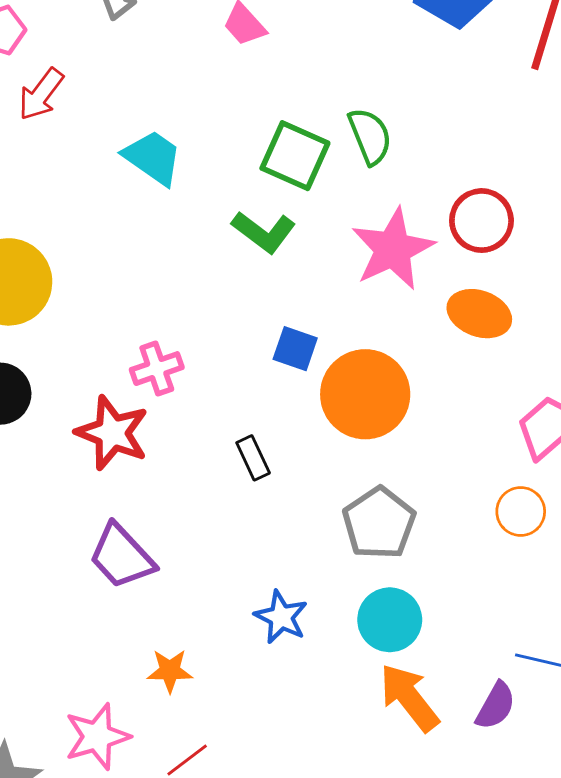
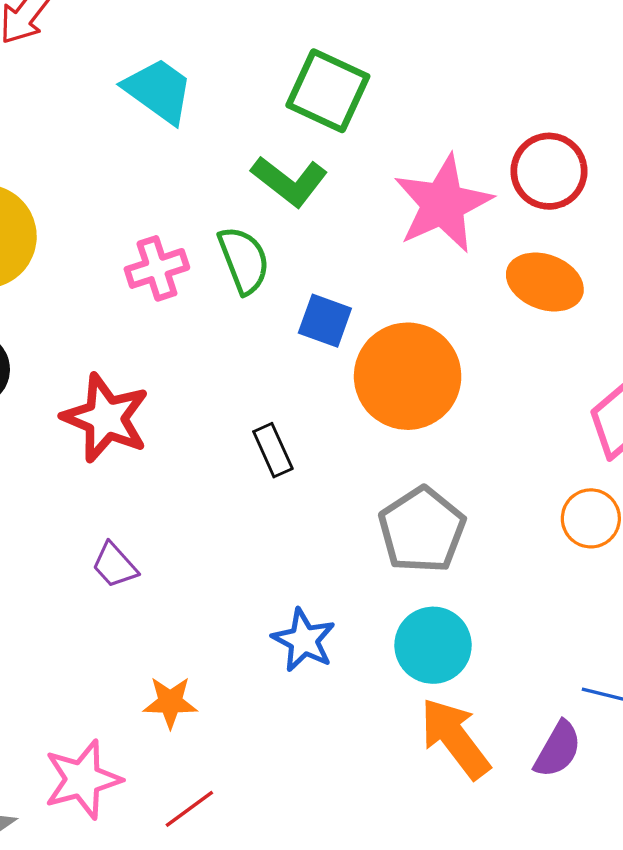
green semicircle: (370, 136) -> (244, 260), moved
pink cross: (157, 369) -> (157, 268), moved
purple trapezoid: (122, 556) -> (115, 565), size x0.6

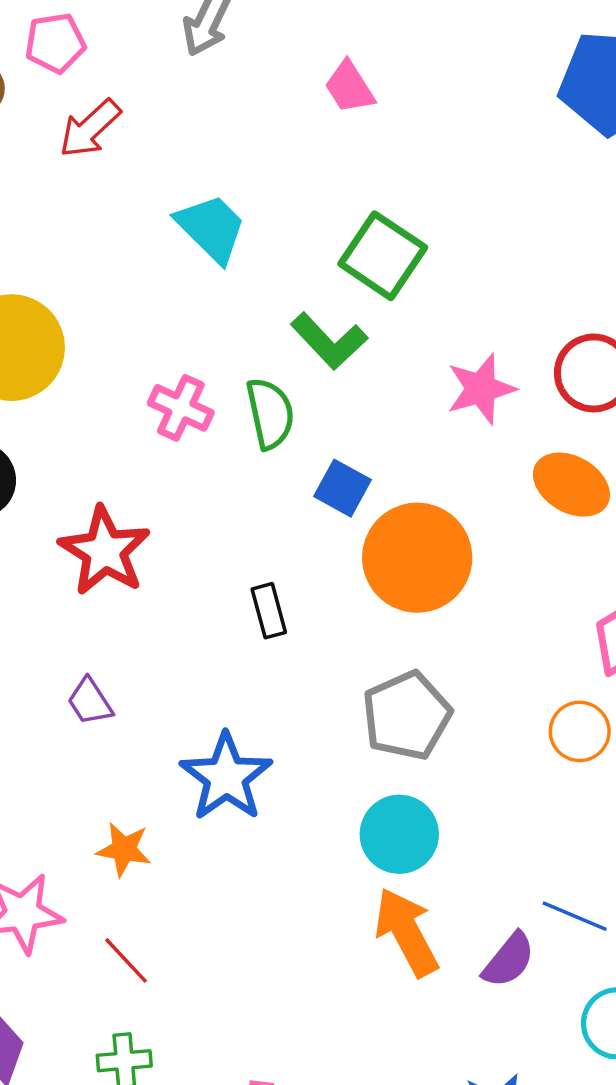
pink star: (443, 204) -> (481, 389), size x0.7
pink cross: (157, 268) -> (181, 408), turned 34
blue star: (304, 640) -> (226, 777), moved, size x1.4
red line: (189, 809) -> (126, 960), turned 74

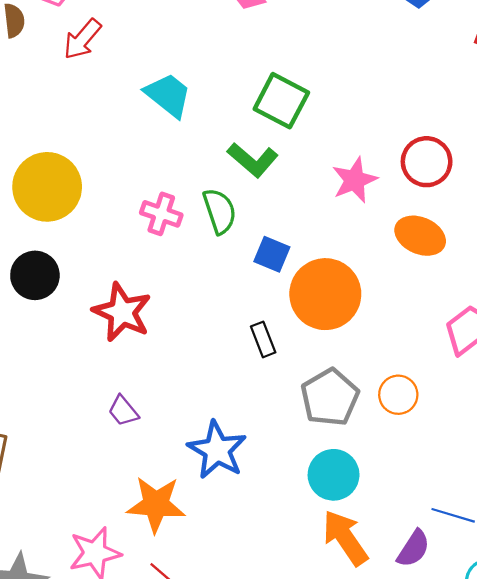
black rectangle: (269, 611) -> (263, 339), moved
orange circle: (580, 731) -> (398, 395), moved
orange star: (124, 849) -> (156, 504), size x1.6

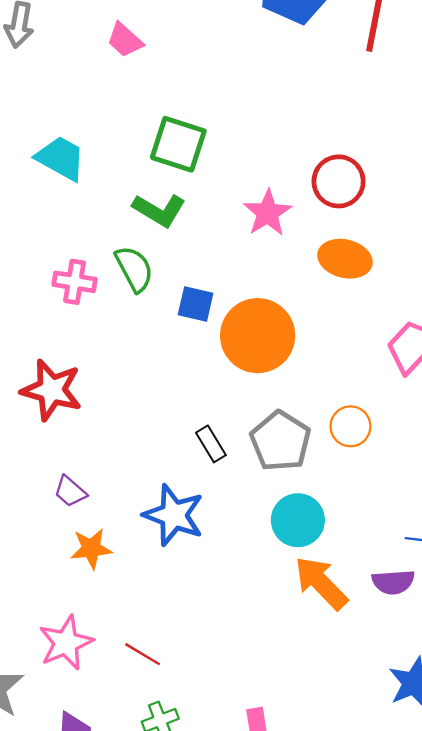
black rectangle: (263, 339) -> (211, 444), moved
orange star: (156, 504) -> (91, 549), moved, size x0.7
purple semicircle: (414, 549) -> (393, 582), turned 63

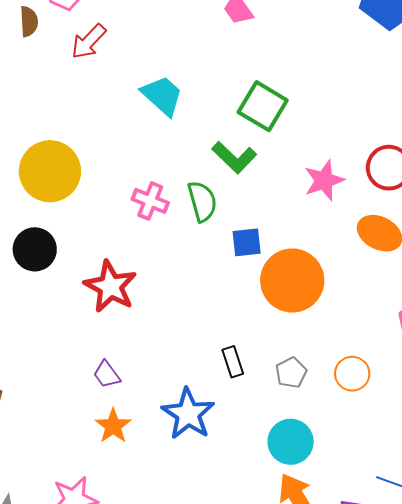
blue square: (196, 304) -> (247, 242), turned -32
gray pentagon: (280, 441) -> (291, 373), size x0.6
orange star: (91, 549) -> (113, 426), turned 30

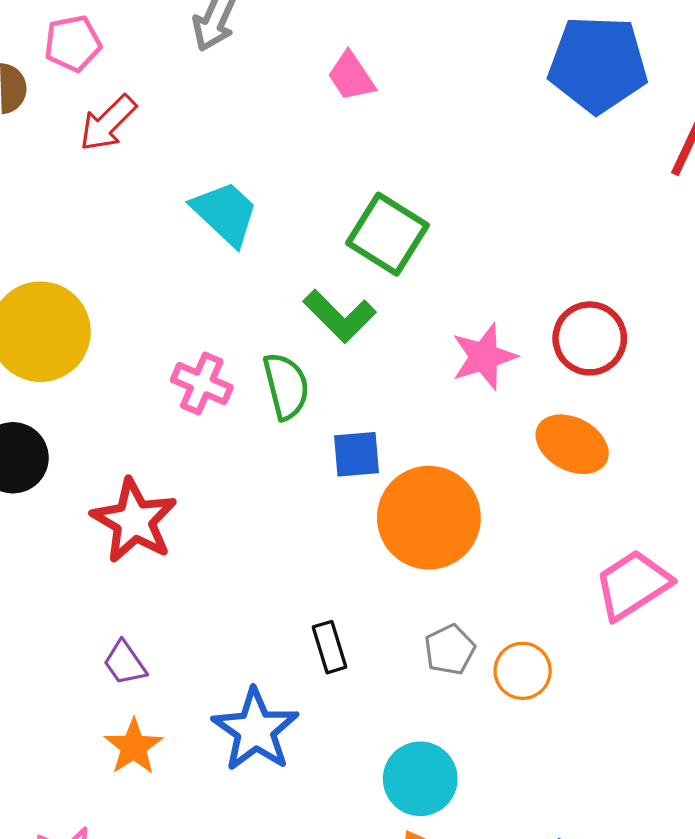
gray pentagon: (291, 373) -> (450, 650), moved

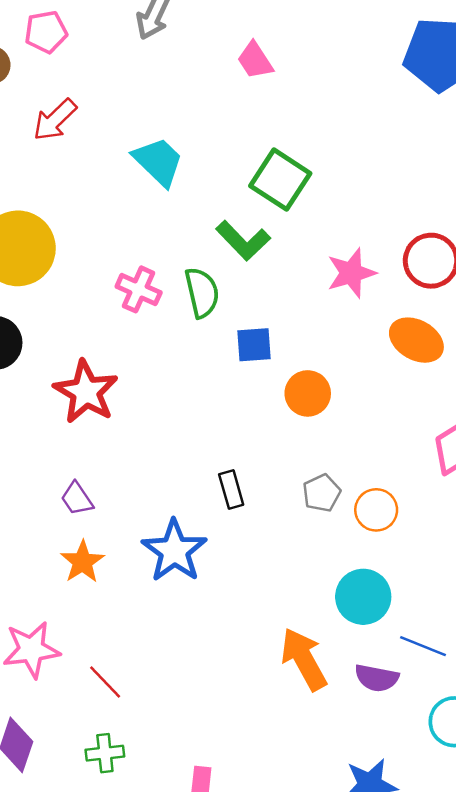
red arrow: (108, 123) -> (55, 120), moved
orange circle: (429, 518) -> (308, 393), size x0.6
cyan circle: (420, 779) -> (363, 597), moved

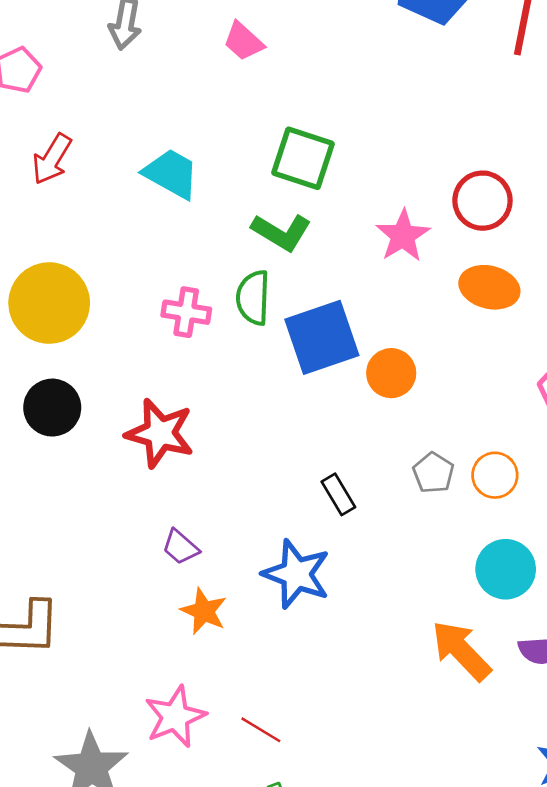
green semicircle: (202, 293) -> (253, 298), turned -150
blue square: (254, 345) -> (322, 337), size x1.8

